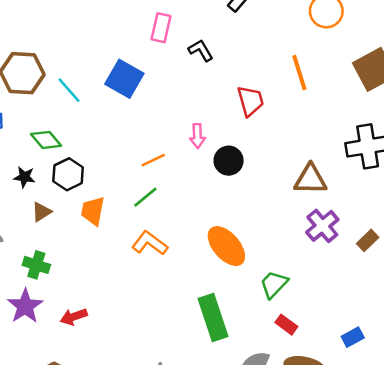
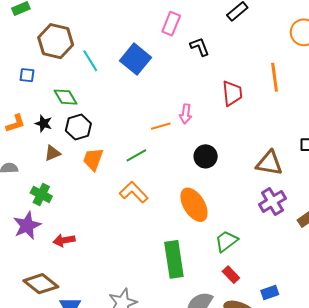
orange line: (153, 160) -> (161, 126), moved
black circle: (229, 161) -> (206, 156), moved
blue rectangle: (353, 337) -> (270, 293), moved

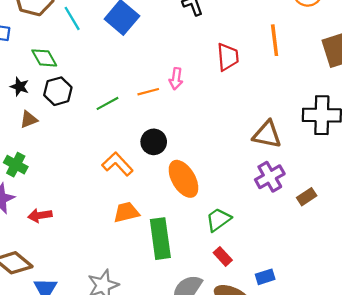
green line: (136, 155) -> (107, 103), moved
black circle: (206, 156) -> (154, 142), moved
orange trapezoid: (93, 159) -> (126, 212), moved, turned 55

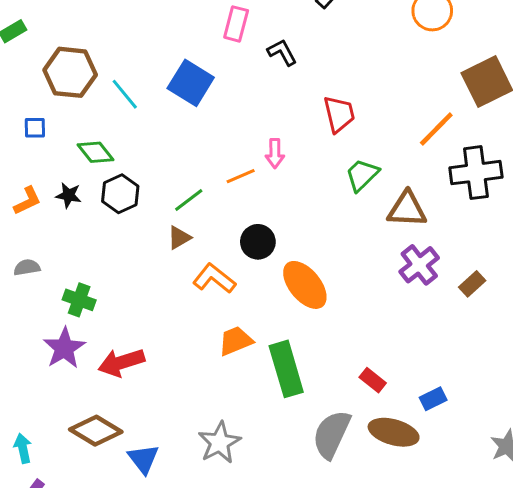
orange line: (275, 40) -> (436, 129), moved, turned 60
brown triangle: (29, 119) -> (179, 238), moved
red arrow: (40, 215) -> (121, 362), size x1.4
green trapezoid: (218, 220) -> (362, 175), moved

